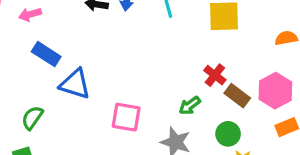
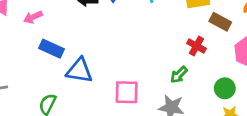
brown rectangle: (237, 96) -> (220, 22), moved
green circle: (228, 134) -> (225, 88), moved

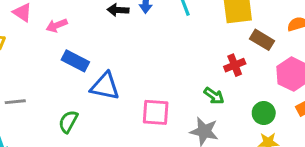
red cross: (196, 46) -> (235, 65), turned 36
green arrow: (179, 75) -> (214, 96), turned -102

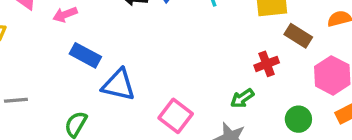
green arrow: (214, 96) -> (242, 98), turned 108
pink square: (156, 112) -> (176, 116), turned 32

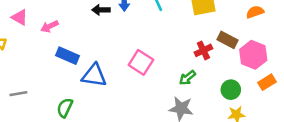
brown rectangle: (298, 36) -> (227, 40), moved
pink square: (176, 116) -> (141, 62), moved

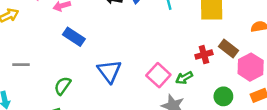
pink square: (141, 62) -> (158, 75), moved
blue triangle: (94, 76) -> (109, 71), moved, turned 35

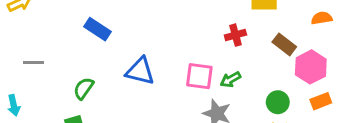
red cross: (204, 55) -> (235, 35), moved
blue triangle: (109, 71) -> (140, 71), turned -40
pink square: (158, 75) -> (199, 76), turned -35

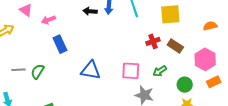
blue rectangle: (98, 29) -> (60, 44), turned 36
brown rectangle: (284, 44) -> (175, 46), moved
green arrow: (231, 79) -> (160, 71), moved
green semicircle: (84, 88) -> (38, 72), moved

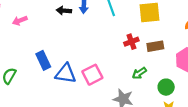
blue rectangle: (60, 44) -> (43, 60), moved
brown rectangle: (175, 46) -> (155, 46), turned -42
pink square: (131, 71) -> (92, 75), moved, turned -30

